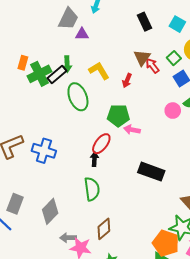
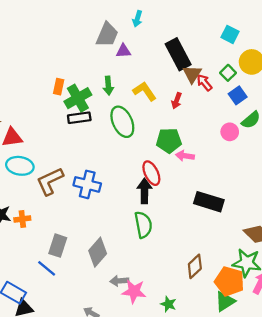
black rectangle: (144, 22) -> (178, 54), moved, size x1.5
black rectangle: (57, 75) -> (79, 118), moved, turned 36
red ellipse: (101, 144) -> (151, 173), turned -60
black arrow: (94, 159) -> (144, 191), size x1.5
brown diamond: (104, 229) -> (195, 266), moved

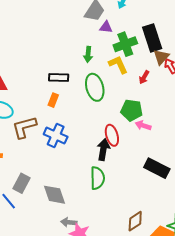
orange rectangle: (59, 87) -> (53, 100), moved
green cross: (78, 98) -> (125, 44), moved
gray diamond: (98, 252) -> (54, 195), turned -70

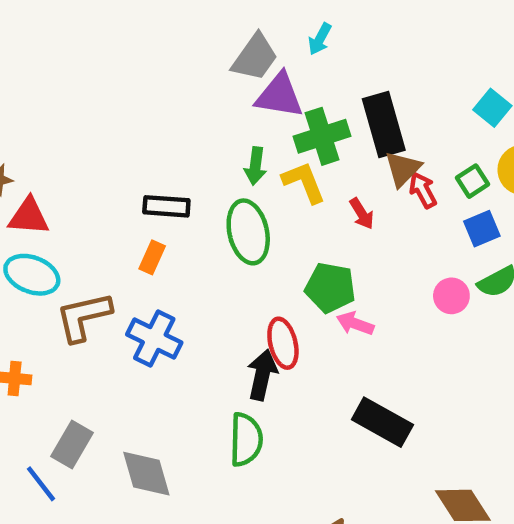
purple triangle: (106, 27) -> (279, 96), size x1.6
green arrow: (88, 54) -> (255, 166), moved
red arrow: (144, 77) -> (362, 214), turned -64

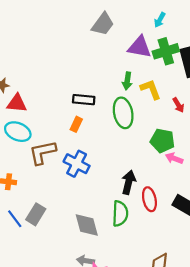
gray trapezoid: (255, 57) -> (103, 24), moved
green cross: (322, 136) -> (166, 51), moved
red ellipse: (283, 343) -> (149, 199), moved
gray diamond: (146, 474) -> (87, 225), moved
blue line: (41, 484) -> (15, 219), moved

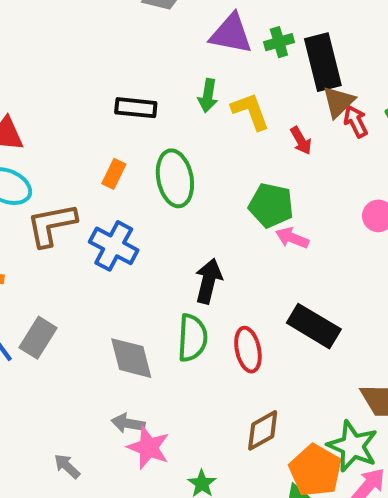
green cross: (166, 51) -> (279, 42), size x0.6
black rectangle: (84, 100) -> (136, 108), moved
green ellipse: (123, 113) -> (175, 178), moved
red ellipse: (149, 199) -> (248, 350), moved

